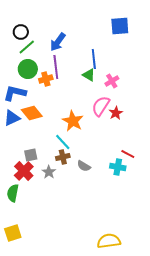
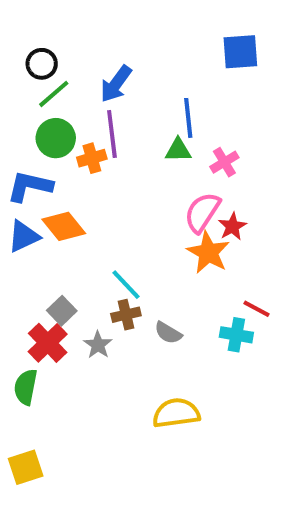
green triangle: (89, 75) -> (178, 150), turned -32
orange star: (73, 121) -> (208, 252), moved
gray square: (31, 155) -> (62, 311), turned -32
yellow semicircle: (109, 241) -> (176, 413), moved

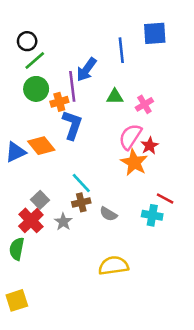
blue arrow: (116, 84) -> (86, 70), moved
blue line: (188, 118) -> (121, 50), moved
blue L-shape: (30, 186) -> (72, 125), moved, turned 96

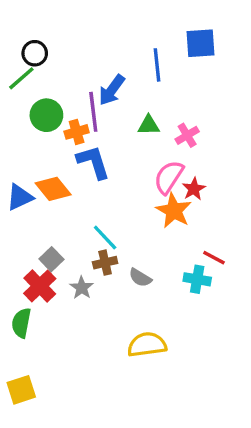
green line: (35, 61) -> (21, 78), moved
blue L-shape: (72, 125) -> (93, 162), turned -36

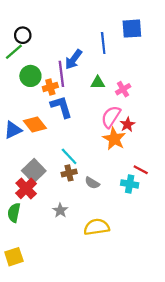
gray square: (51, 259) -> (34, 171), size x1.5
gray star: (82, 288) -> (60, 210), moved

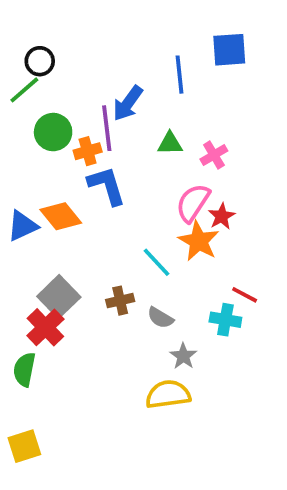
cyan line: (69, 156) -> (157, 262), moved
gray star: (60, 210) -> (183, 356), moved

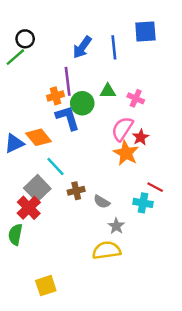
blue arrow: (128, 103) -> (82, 47), moved
green circle: (53, 132) -> (82, 103), moved
pink cross: (214, 155) -> (136, 98), turned -35
cyan line: (157, 262) -> (55, 166), moved
yellow square: (24, 446) -> (46, 286), moved

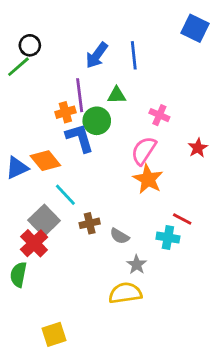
blue square: (145, 32) -> (195, 28), moved, turned 30
green triangle: (108, 91) -> (117, 95), moved
red star: (141, 137) -> (198, 148), moved

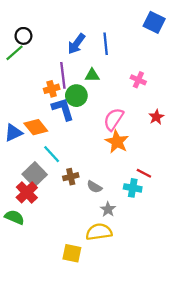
pink cross: (159, 115) -> (138, 80), moved
green semicircle: (18, 275) -> (14, 217), turned 102
yellow square: (54, 334) -> (72, 253), moved, turned 30

